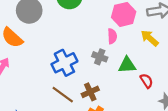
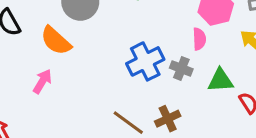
blue cross: (64, 63) -> (145, 61), moved

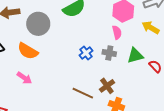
blue cross: (145, 61) -> (86, 53), size x0.6
pink arrow: (42, 81) -> (24, 78), turned 105

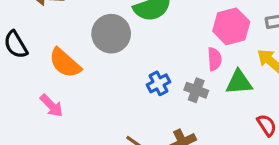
gray circle: (38, 24) -> (111, 34), moved
green triangle: (135, 56) -> (239, 82), moved

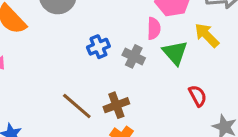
green triangle: (239, 82) -> (175, 53), turned 48

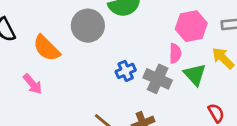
gray cross: (134, 56) -> (158, 79), size x1.4

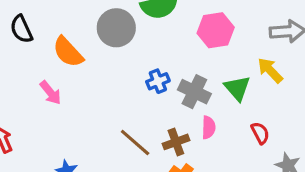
pink hexagon: (191, 26) -> (216, 30), moved
pink semicircle: (175, 53) -> (209, 127), moved

